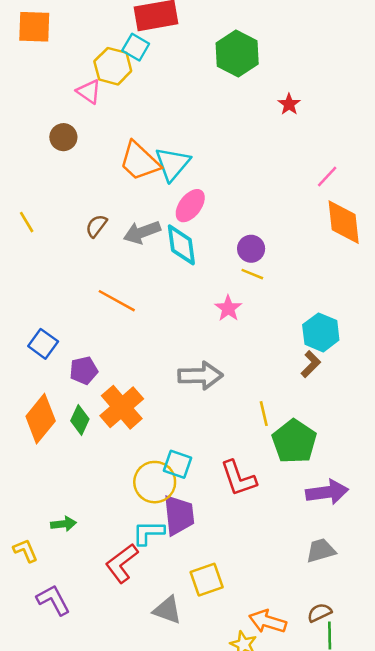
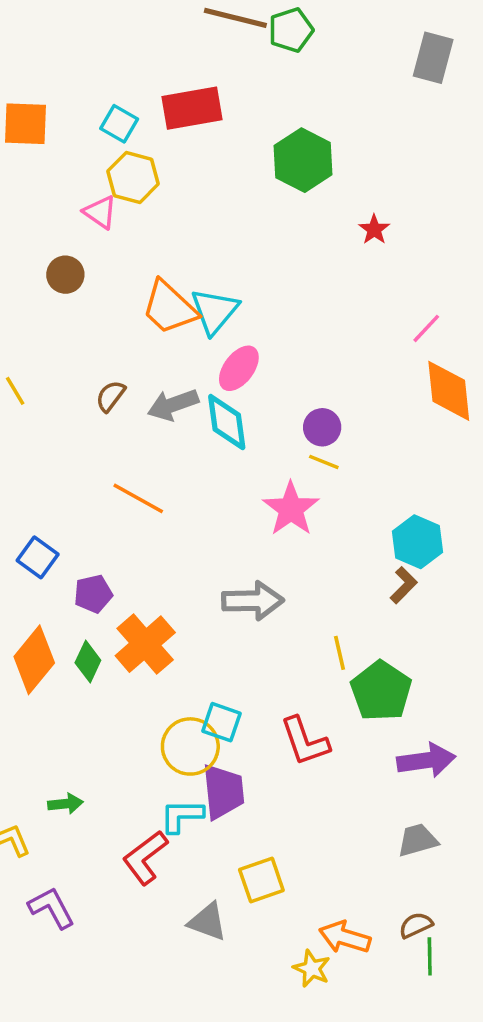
cyan square: (136, 47) -> (119, 124), moved
pink star: (228, 308) -> (291, 509), size x1.5

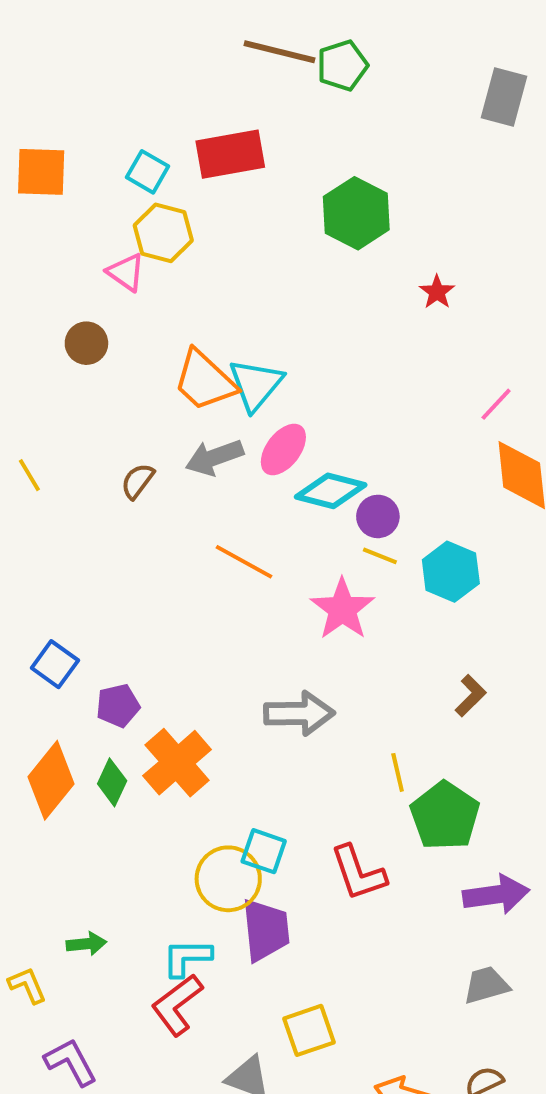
gray arrow: (173, 405) -> (214, 457), moved
cyan diamond: (227, 422) -> (331, 491), moved, turned -68
orange line: (138, 498) -> (244, 562), moved
cyan hexagon: (418, 542) -> (451, 572), moved
cyan L-shape: (182, 816) -> (187, 958), moved

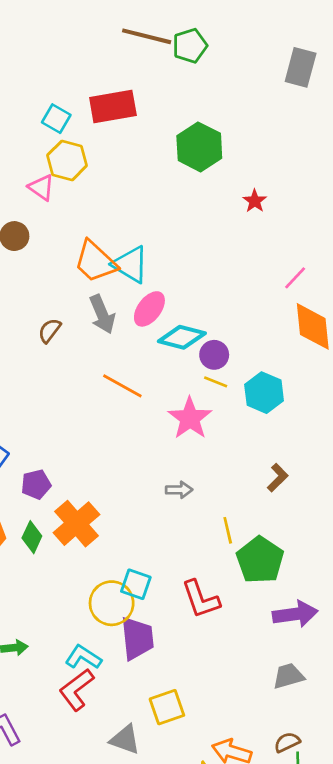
cyan triangle: (256, 385) -> (130, 264), turned -39
gray arrow: (214, 457) -> (102, 314), turned -93
gray arrow: (299, 713) -> (179, 490), moved, size x0.6
cyan L-shape: (187, 958) -> (83, 657), turned 33

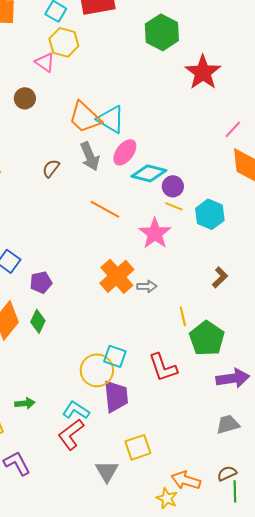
red star: (255, 201) -> (203, 72), size x2.0
orange cross: (76, 524) -> (117, 276), moved
gray triangle: (125, 740) -> (107, 471), turned 40

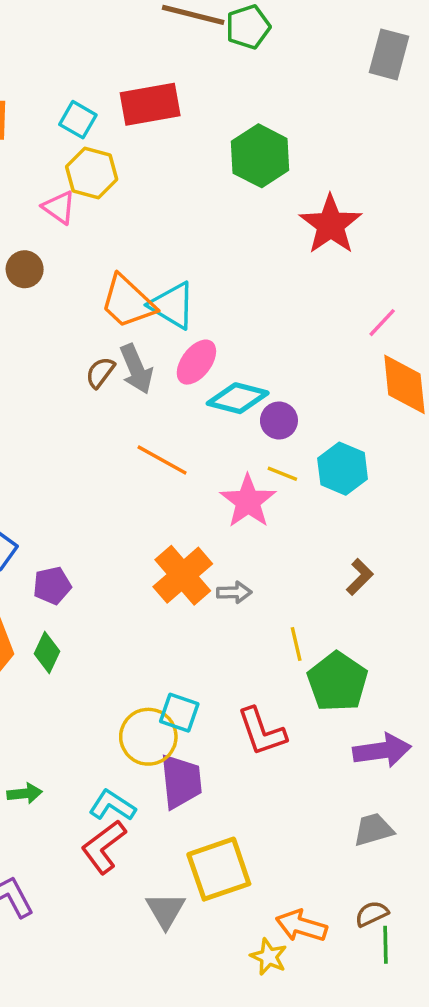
brown semicircle: (51, 168) -> (100, 372), moved
yellow line: (174, 206) -> (282, 474), moved
yellow square: (138, 447) -> (219, 869), size x1.4

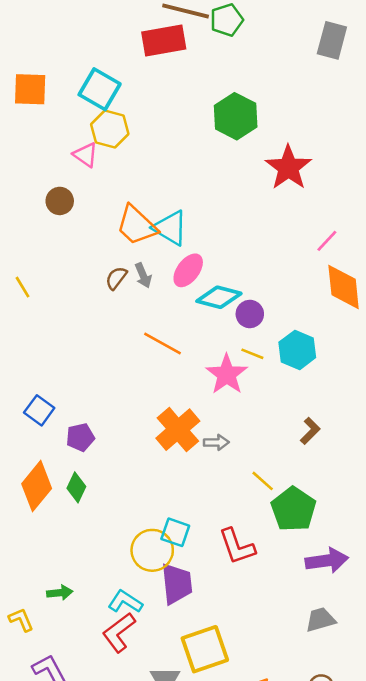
red rectangle: (150, 104) -> (164, 40), moved
cyan square: (78, 120) -> (100, 89), size x1.5
gray arrow: (136, 369) -> (143, 275), size x0.7
yellow line: (296, 644) -> (263, 481), turned -35

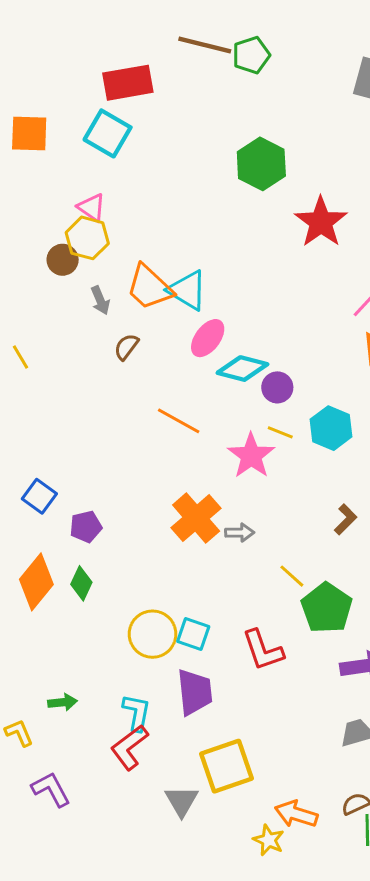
red rectangle: (164, 40) -> (128, 83), moved
yellow hexagon: (110, 129) -> (87, 238), moved
gray arrow: (143, 275) -> (100, 300), moved
yellow circle: (152, 550) -> (153, 634), moved
cyan L-shape: (125, 602) -> (137, 712), turned 68

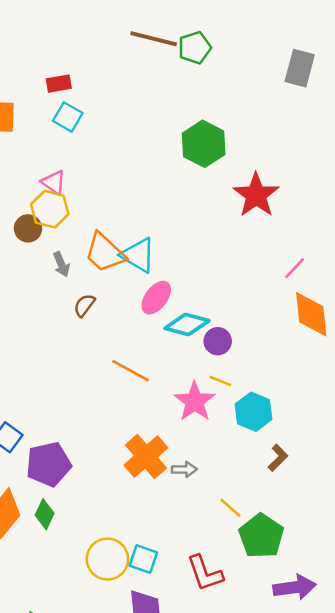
red rectangle: (128, 83) -> (59, 84), moved, size x0.6
cyan square: (108, 133) -> (68, 117), size x0.7
cyan hexagon: (331, 428) -> (254, 412), moved
purple pentagon: (86, 527) -> (49, 464), size x1.6

